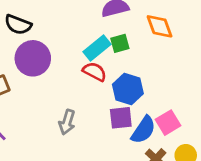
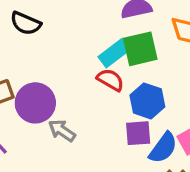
green square: (120, 43) -> (140, 49), size x1.6
purple circle: (33, 58) -> (35, 103), moved
gray arrow: (67, 122) -> (62, 131), moved, turned 105

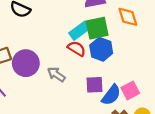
blue hexagon: (147, 101) -> (101, 49), moved
gray arrow: (62, 131) -> (56, 74), moved

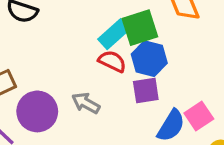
purple circle: (26, 63) -> (37, 111), moved
purple square: (95, 85) -> (146, 90), moved

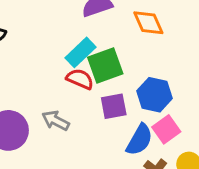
green square: (140, 28) -> (105, 65), moved
blue hexagon: (149, 59) -> (155, 95), moved

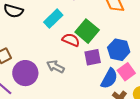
cyan rectangle: (81, 52) -> (53, 19), moved
green square: (105, 65) -> (87, 31), turned -30

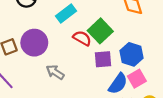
gray arrow: (55, 67) -> (55, 72), moved
purple circle: (25, 73) -> (34, 43), moved

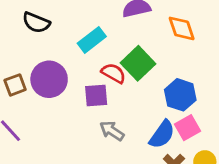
purple square: (103, 59) -> (96, 96), moved
gray arrow: (55, 72) -> (112, 131), moved

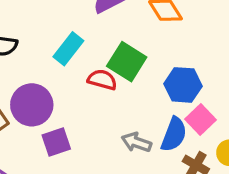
purple square: (96, 96) -> (56, 142), moved
gray arrow: (112, 131) -> (136, 142), moved

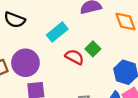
green square: (127, 62) -> (93, 49), size x0.6

